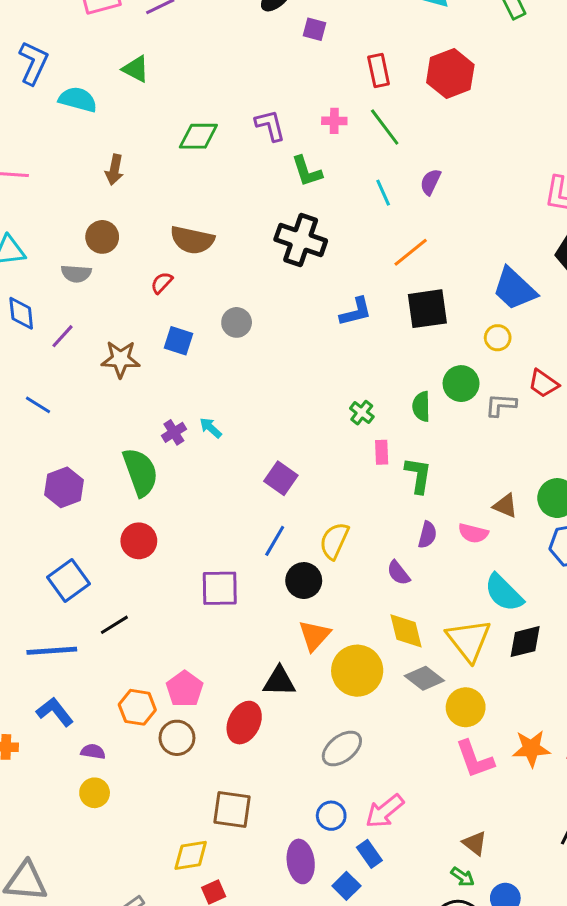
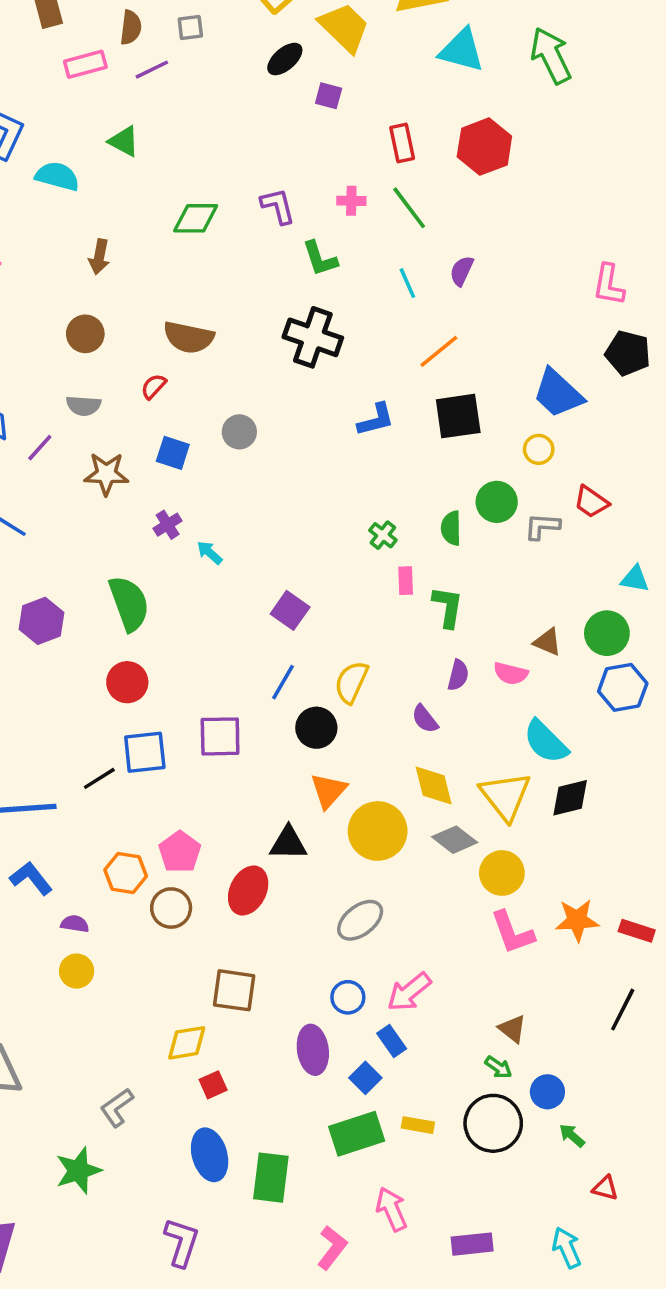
gray semicircle: (76, 274) -> (84, 406), moved
purple cross: (174, 432) -> (168, 525), moved
blue square: (69, 581) -> (145, 752), moved, turned 30

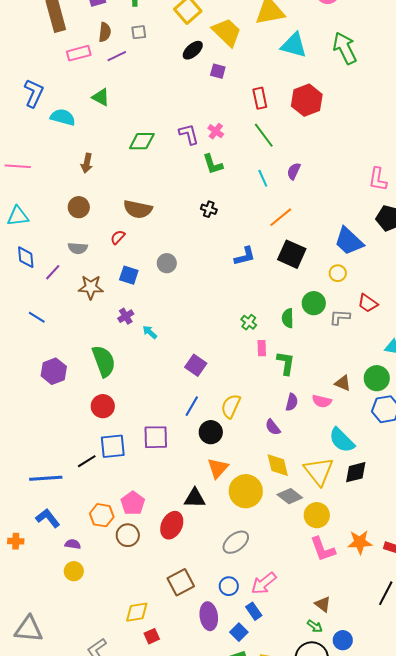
pink cross: (351, 201) -> (216, 131), moved, turned 35
black cross: (313, 337) -> (209, 209), size x0.5
black square: (458, 416) -> (292, 254), turned 32
brown square: (234, 990) -> (181, 582), moved, turned -36

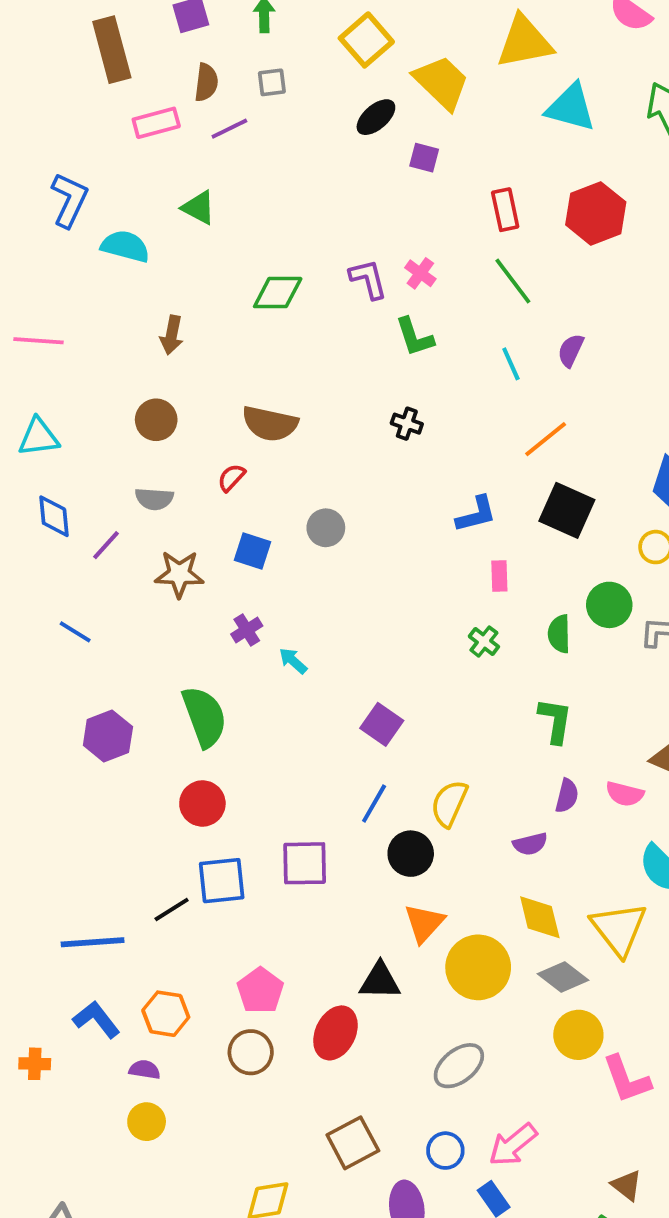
pink rectangle: (262, 348) -> (499, 576), moved
purple semicircle: (273, 427) -> (530, 844), turned -66
orange hexagon: (102, 515) -> (166, 1014), moved
yellow circle: (317, 515) -> (578, 1035), moved

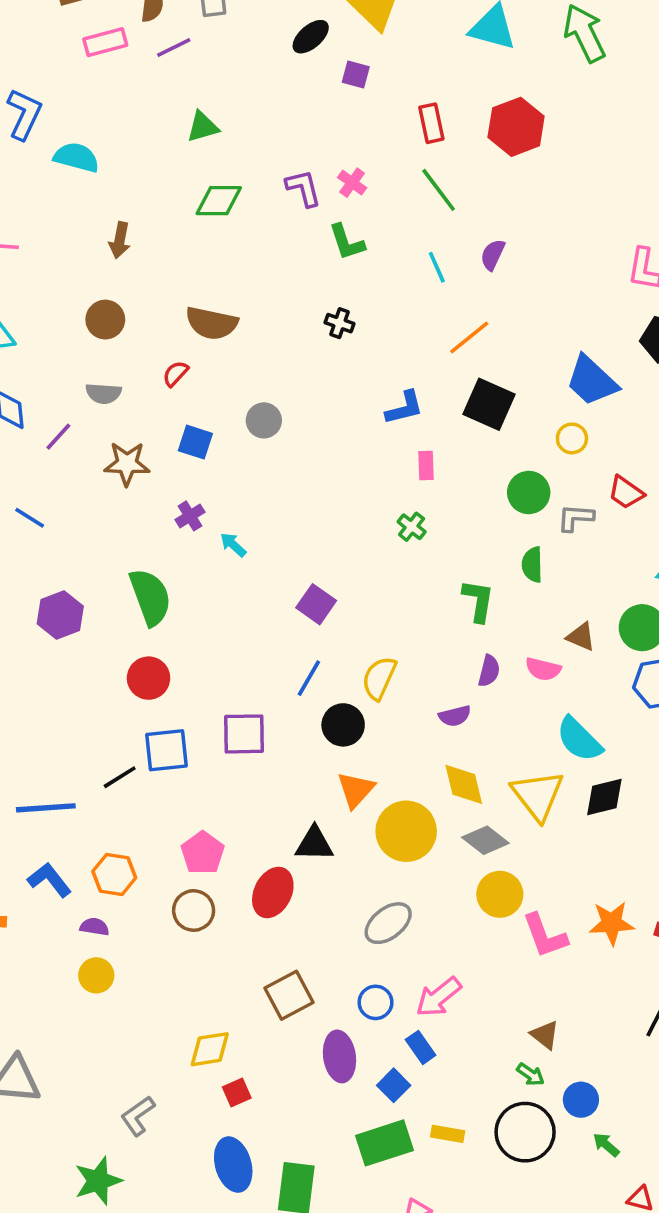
green triangle: (199, 208) -> (203, 127), moved, turned -44
green semicircle: (559, 634) -> (532, 565), moved

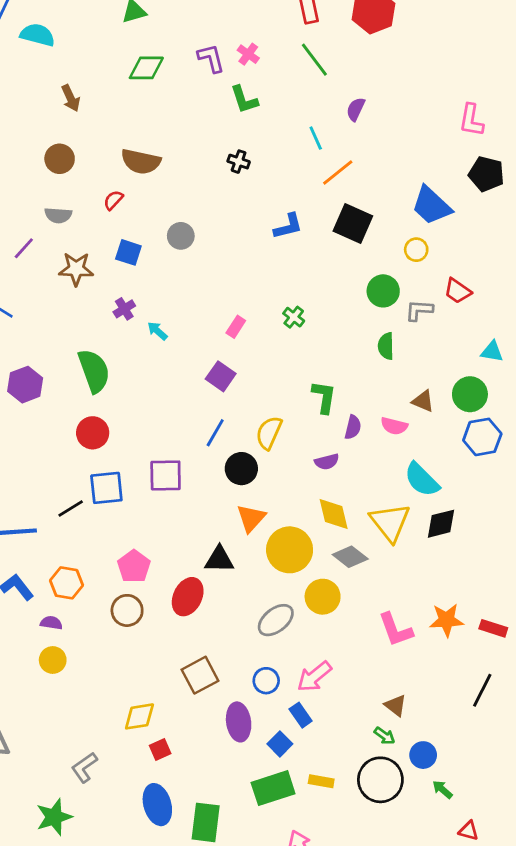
brown arrow: (120, 240) -> (71, 98), turned -36
cyan line: (437, 267) -> (316, 138), moved
pink rectangle: (426, 465) -> (236, 327), moved, turned 35
green L-shape: (478, 601) -> (324, 397), moved
yellow circle: (500, 894) -> (323, 597), moved

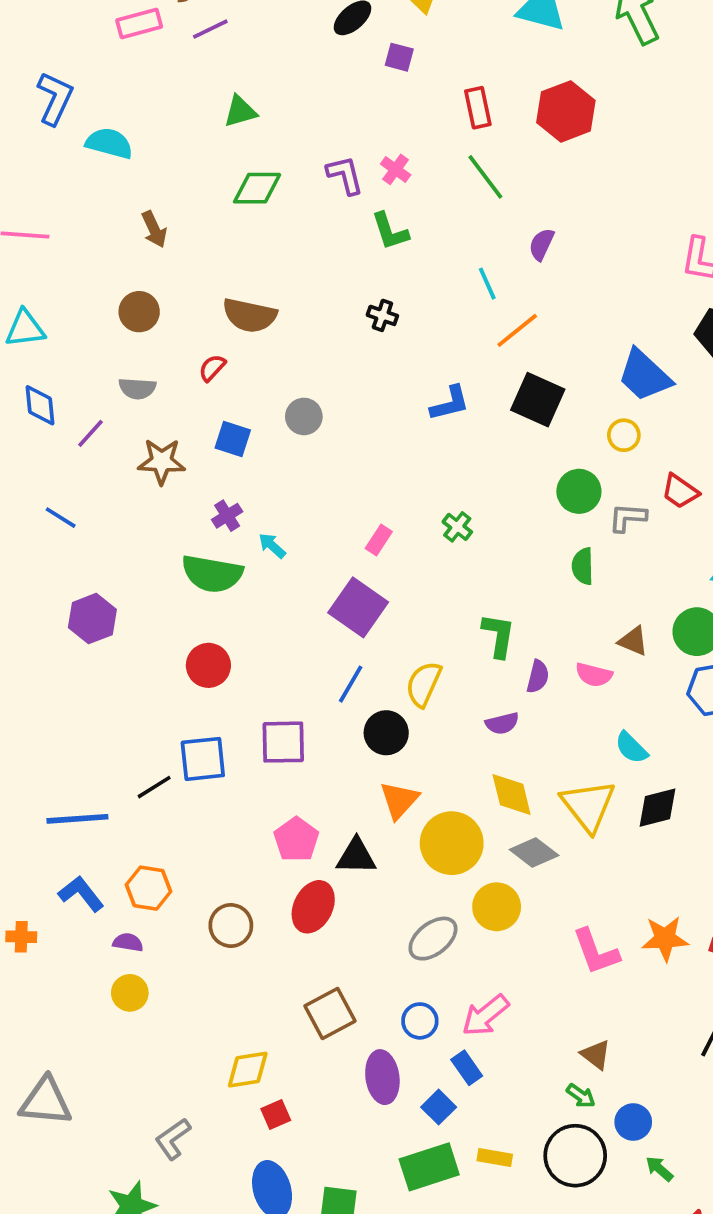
green semicircle: (94, 371) -> (212, 574), moved, turned 120
purple square: (221, 376) -> (358, 607), size x1.4
red circle: (93, 433) -> (208, 665), moved
cyan semicircle: (422, 480) -> (631, 748), size x0.7
pink pentagon: (134, 566) -> (296, 839), moved

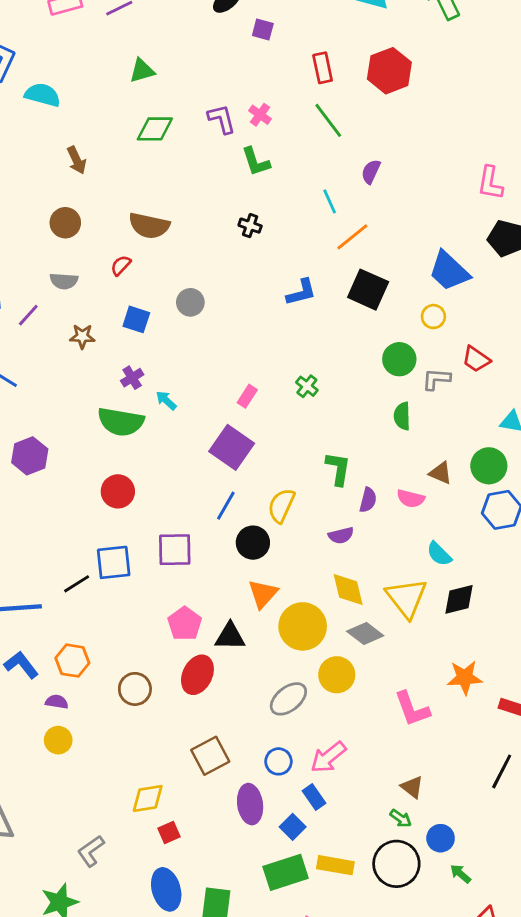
brown star: (162, 461) -> (82, 336), size x0.7
orange star: (665, 939) -> (465, 678), moved
yellow rectangle: (495, 1158) -> (335, 865), size x1.4

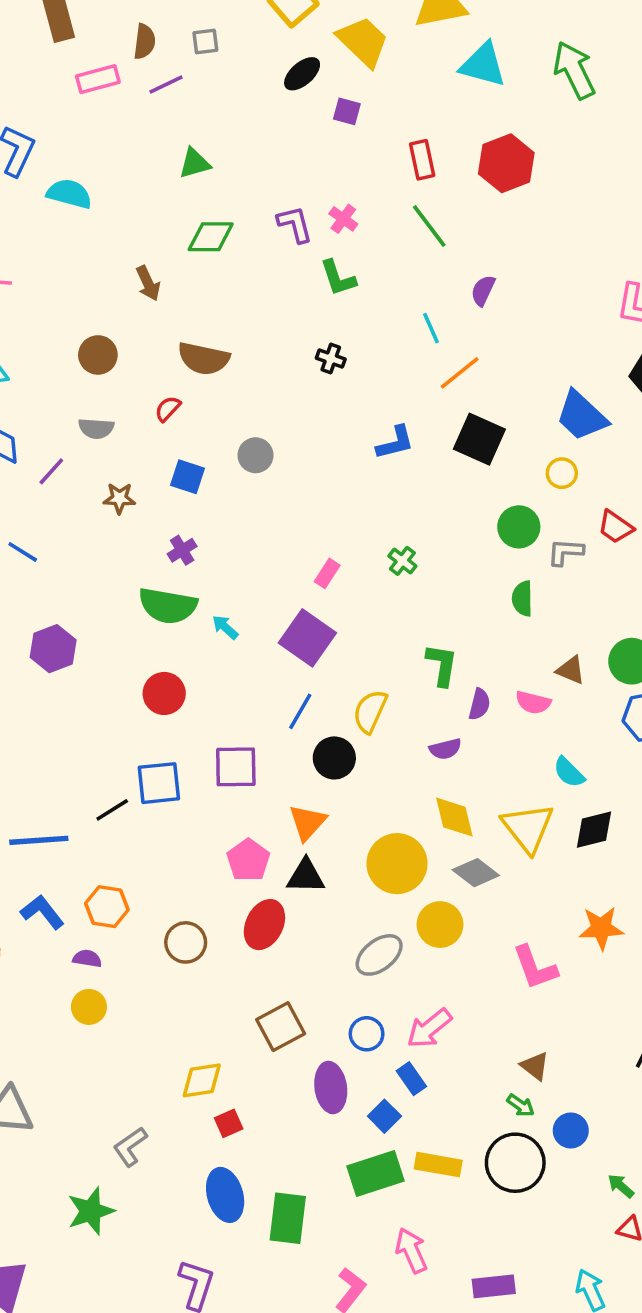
brown arrow: (77, 160) -> (148, 283), moved
cyan arrow: (166, 400) -> (225, 627), moved
orange triangle: (263, 594) -> (307, 822), moved
green arrow: (460, 874) -> (621, 1186), moved

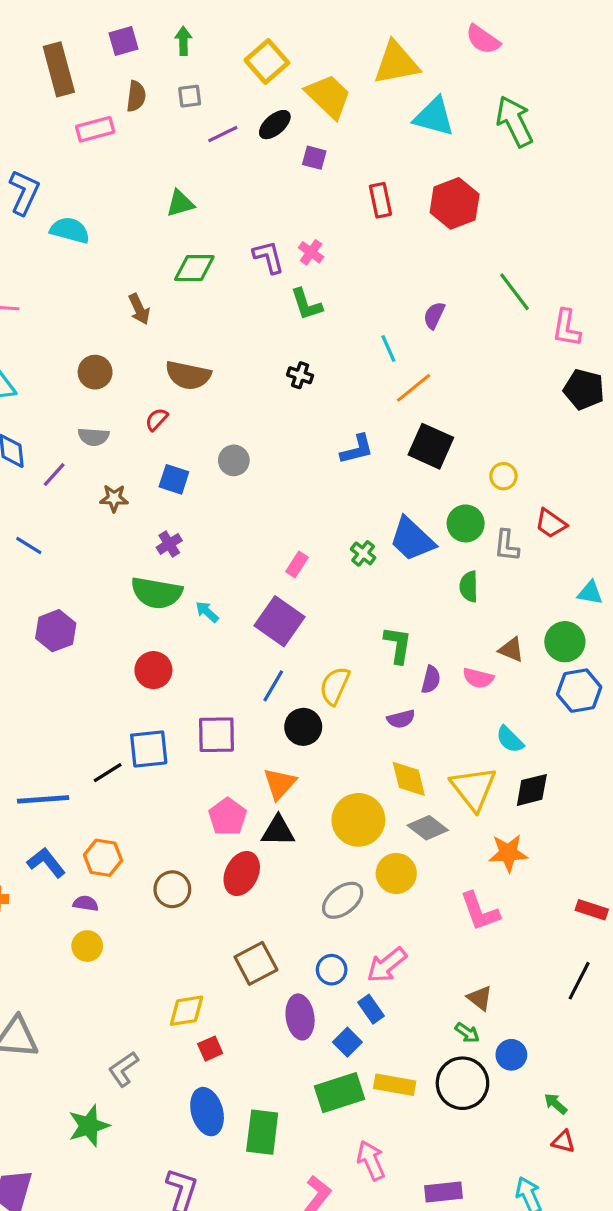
purple line: (166, 84) -> (223, 134), moved
green line: (429, 226) -> (514, 292), moved
blue trapezoid: (581, 416) -> (412, 539), moved
gray L-shape: (565, 552) -> (507, 546), turned -88
orange star: (601, 928) -> (508, 853), moved

